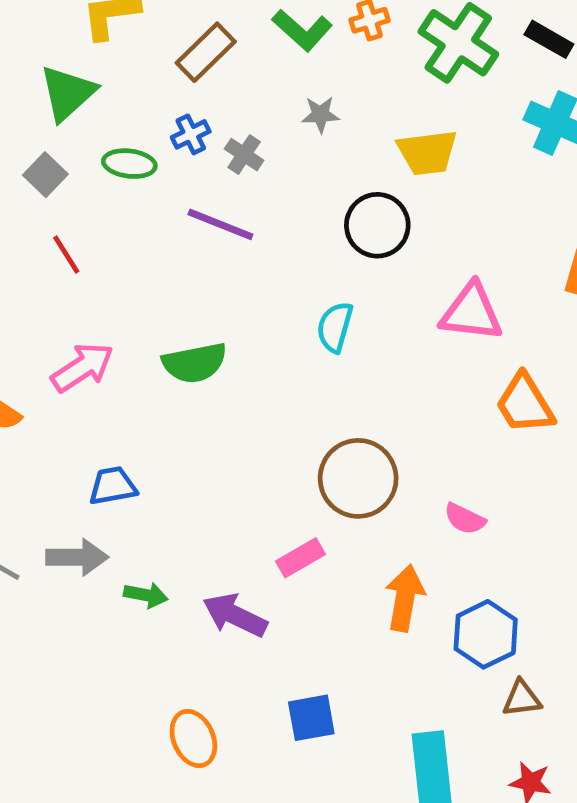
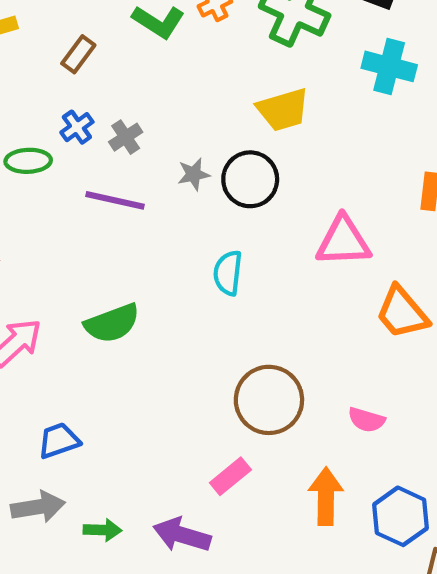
brown rectangle: (206, 52) -> (78, 54), size x0.7
gray star: (320, 114) -> (194, 174), moved
gray cross: (244, 155) -> (126, 137), turned 32

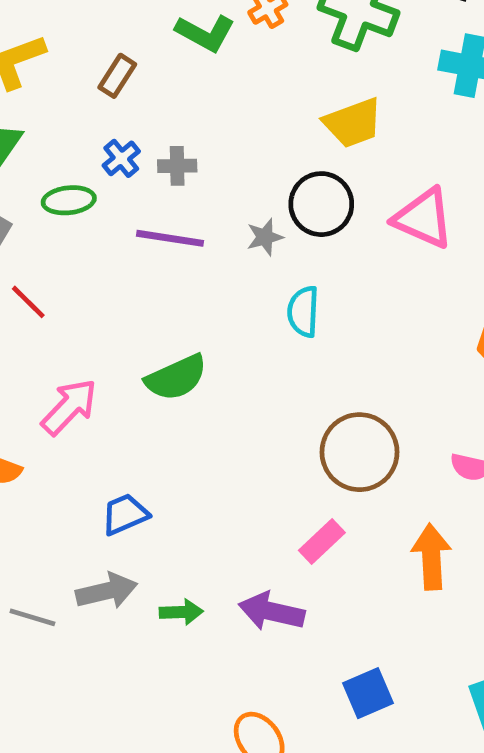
gray cross: (126, 137) -> (177, 166), turned 36
gray star: (194, 174) -> (265, 237), moved
pink triangle: (343, 241) -> (423, 218), moved, turned 30

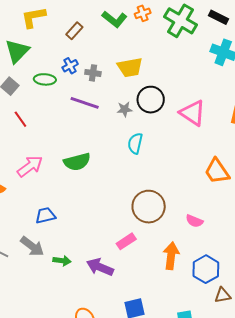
yellow trapezoid: (353, 123) -> (130, 67), moved
gray arrow: (107, 591) -> (32, 246), turned 40

